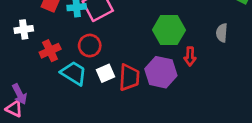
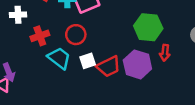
red trapezoid: (129, 77) -> (109, 66), turned 55

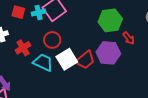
red arrow: (165, 53) -> (129, 38), turned -32
white square: (88, 61) -> (67, 59), size x1.5

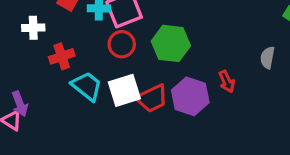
green hexagon: (110, 20) -> (171, 43), moved
red circle: (52, 40) -> (122, 44), moved

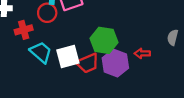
green hexagon: (171, 43) -> (104, 40), moved
red circle: (122, 44) -> (47, 13), moved
red arrow: (227, 82) -> (142, 53), turned 112

